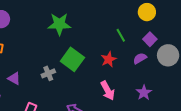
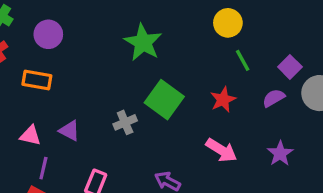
yellow circle: (147, 12) -> (228, 23), moved
green star: (59, 24) -> (143, 42), turned 30
pink arrow: (108, 91) -> (221, 150), turned -30

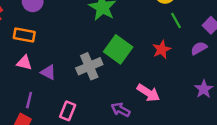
gray cross: (125, 122) -> (89, 66), size x1.5
pink triangle: (30, 136) -> (24, 63), moved
pink arrow: (221, 150) -> (148, 93), moved

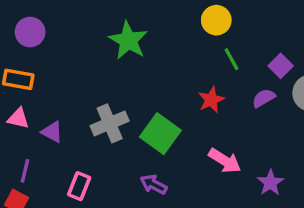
green square: (118, 49) -> (160, 134), moved
purple star: (204, 89) -> (270, 183), moved
pink arrow: (148, 93) -> (225, 161), moved

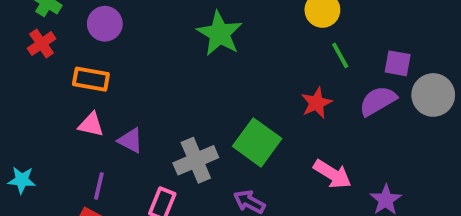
purple square: (281, 66) -> (398, 63), turned -35
purple semicircle: (264, 98) -> (378, 101), size x1.4
gray cross: (110, 123) -> (196, 160), moved

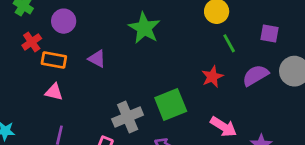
red cross: (42, 44) -> (32, 42), moved
purple square: (398, 63) -> (269, 34), moved
purple triangle: (131, 140) -> (97, 59), moved
green square: (257, 142) -> (171, 105), turned 32

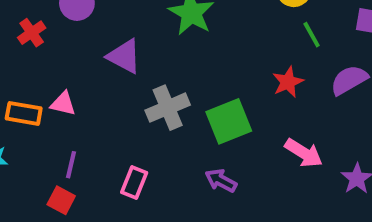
purple triangle: (97, 59) -> (124, 56), size x1.4
orange rectangle: (54, 60) -> (24, 113), moved
gray cross: (128, 117) -> (168, 108), moved

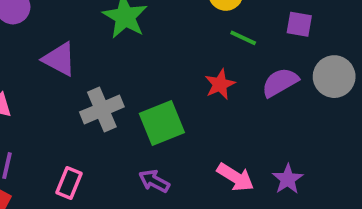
green line: (312, 35) -> (243, 38), turned -36
pink arrow: (304, 153) -> (235, 177), moved

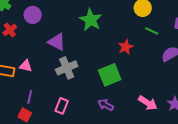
red star: (220, 84) -> (126, 47), moved
gray cross: (102, 109) -> (67, 68), moved

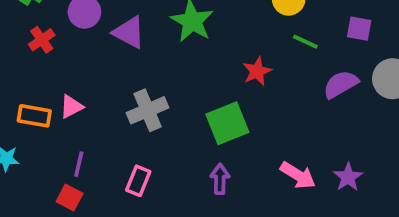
purple triangle: (57, 42) -> (129, 32), moved
pink triangle: (26, 66) -> (71, 107), turned -40
purple arrow: (106, 105) -> (220, 179), turned 63

